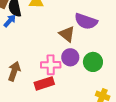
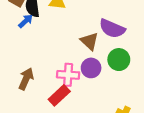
green circle: (93, 62) -> (119, 60), moved
red rectangle: (44, 83) -> (59, 95), turned -30

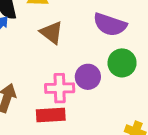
brown triangle: (89, 41) -> (51, 33), moved
red rectangle: (59, 95) -> (51, 115), turned 45

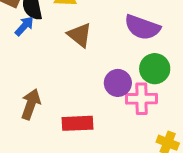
pink cross: (60, 88) -> (142, 99), moved

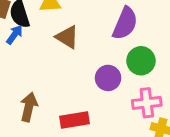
purple semicircle: (142, 27) -> (125, 23), turned -80
pink cross: (142, 99) -> (147, 103), moved

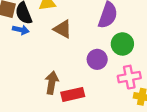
blue arrow: (15, 35) -> (21, 30), turned 70
brown arrow: (29, 107) -> (52, 83), moved

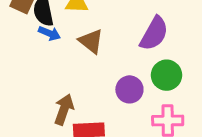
blue arrow: (21, 30) -> (49, 33), moved

